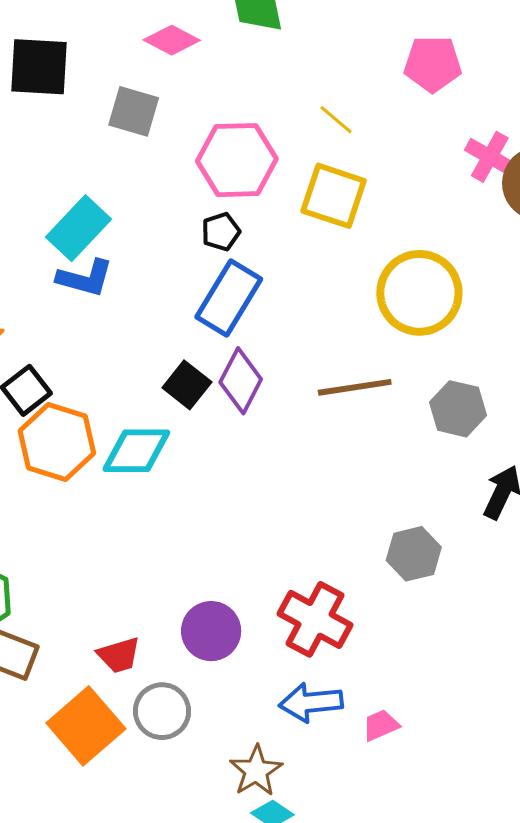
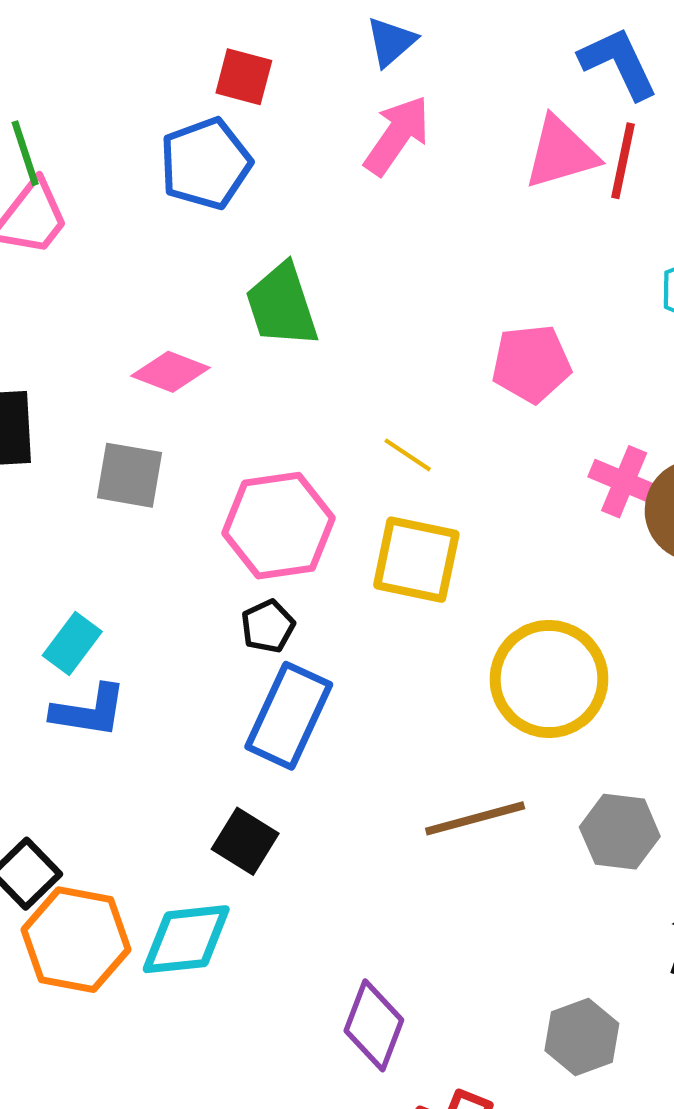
cyan rectangle: (79, 228) -> (72, 643), size x0.7
purple diamond: (241, 381) -> (374, 1025), moved

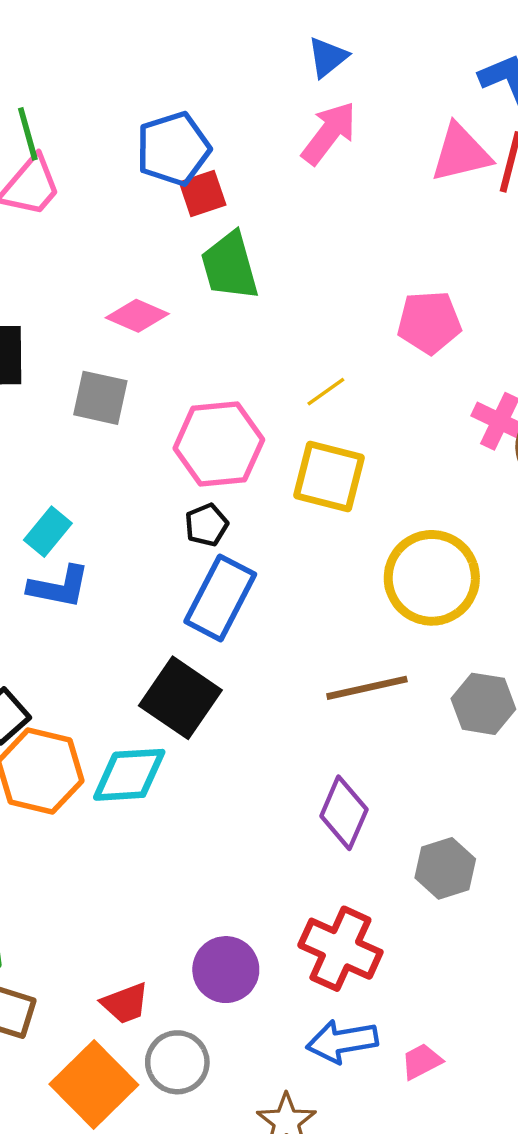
red square: (244, 77) -> (203, 194), moved, turned -36
yellow line: (408, 455) -> (326, 392), turned -72
black square: (245, 841) -> (180, 698), size x1.5
purple diamond: (374, 1025) -> (344, 813), moved

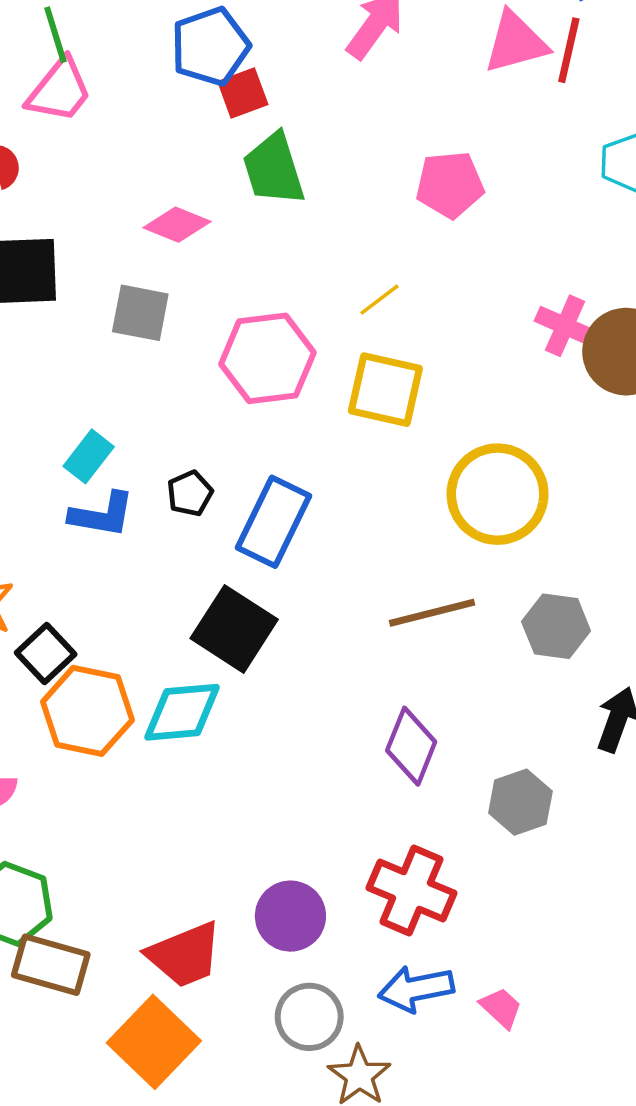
pink pentagon: (429, 322) -> (450, 185), moved
black pentagon: (207, 525) -> (190, 493), moved
red trapezoid: (125, 1003) -> (185, 955), size x1.5
pink trapezoid: (422, 1061) -> (501, 1008), turned 72
gray circle: (177, 1062) -> (309, 1017), moved

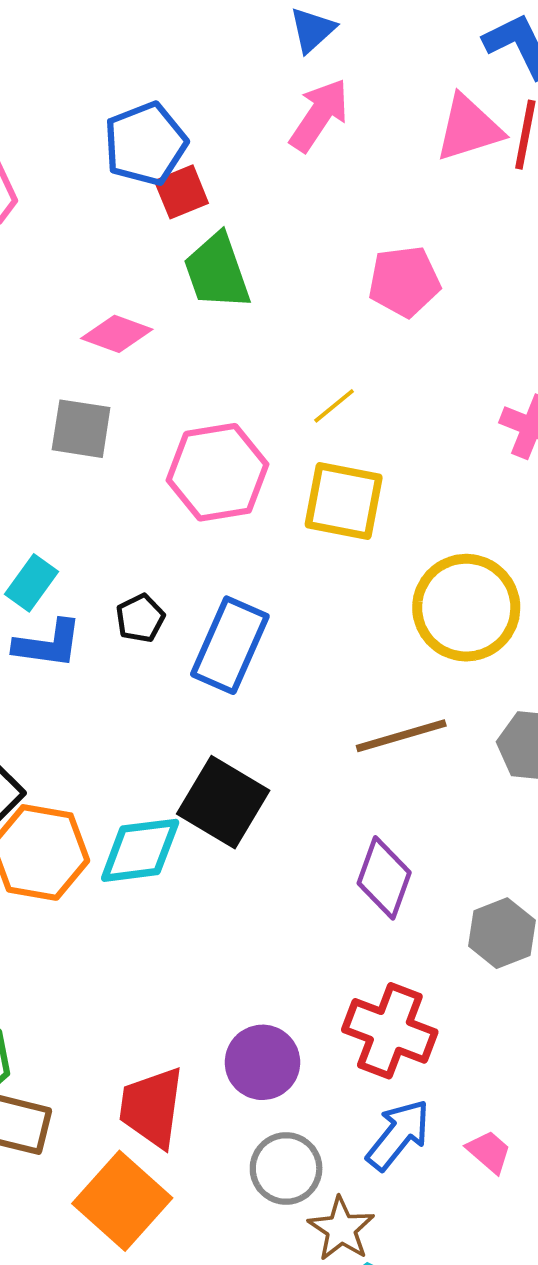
black square: (234, 629) -> (223, 802), moved
red trapezoid: (185, 955) -> (152, 1107), turned 122
blue arrow: (416, 989) -> (398, 1135), turned 142

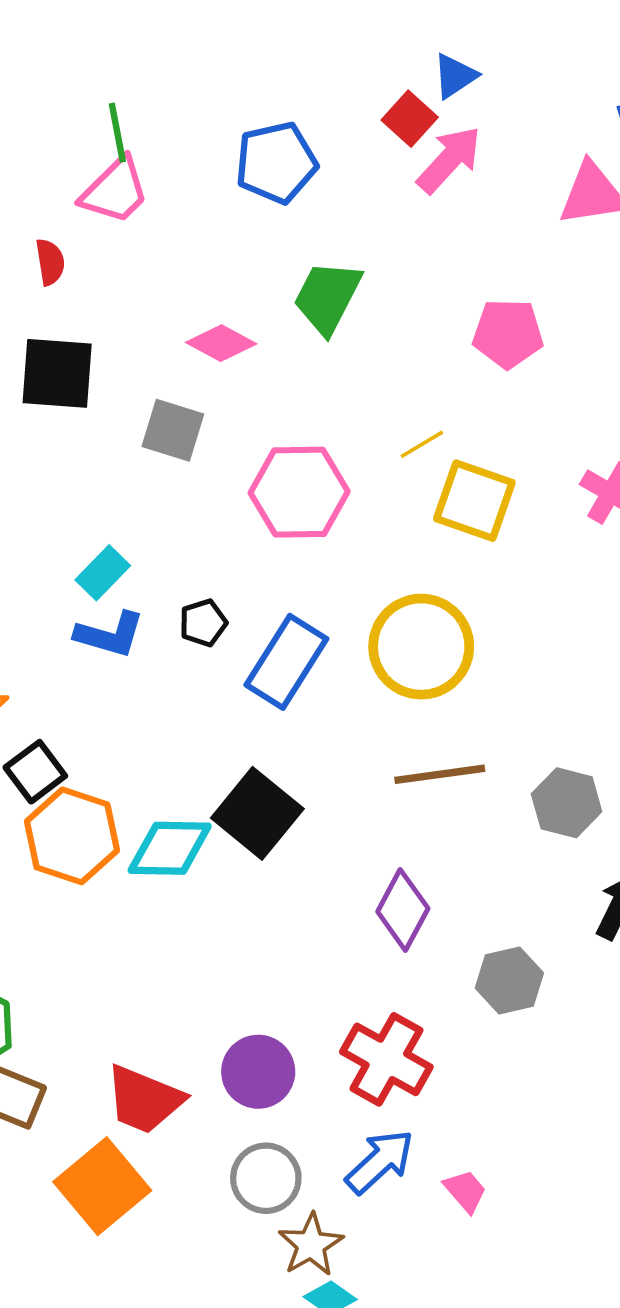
red square: (181, 192) -> (410, 119), moved, turned -34
green trapezoid: (217, 272) -> (328, 297), turned 38
yellow square: (344, 501) -> (474, 501), moved
yellow circle: (466, 608) -> (421, 647), moved
red trapezoid: (152, 1107) -> (144, 1100), turned -84

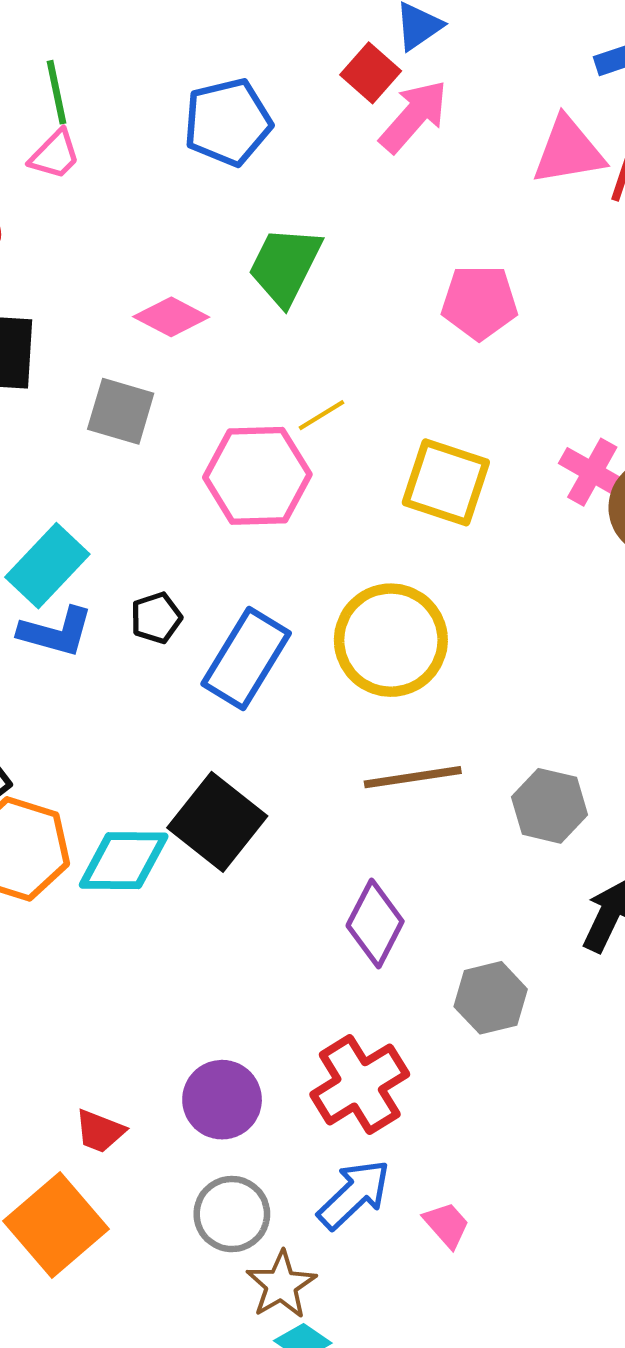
pink trapezoid: (115, 191) -> (55, 155), size x0.7
yellow line: (422, 444) -> (321, 415), moved
cyan rectangle: (103, 573) -> (47, 566), size x1.4
red cross: (386, 1059) -> (360, 1084), turned 30
red trapezoid: (144, 1100) -> (100, 1131), size x0.6

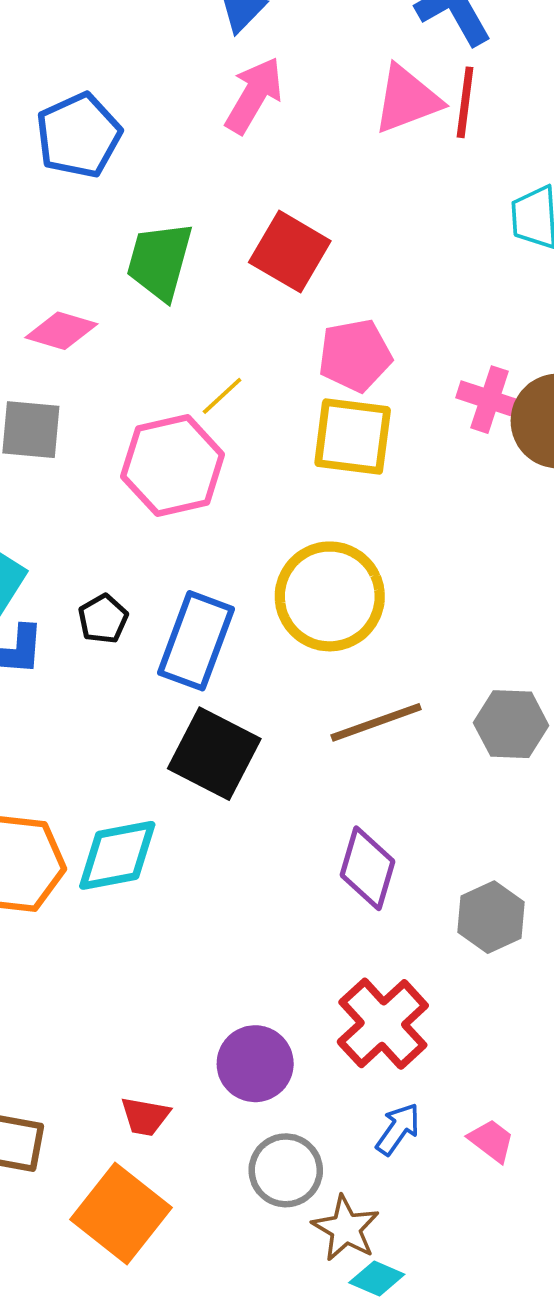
red square: (371, 73) -> (290, 252), moved, size x1.4
pink pentagon: (479, 302) -> (355, 355), moved
black square: (217, 822) -> (214, 754), moved
blue arrow: (354, 1194) -> (398, 1129), size x0.7

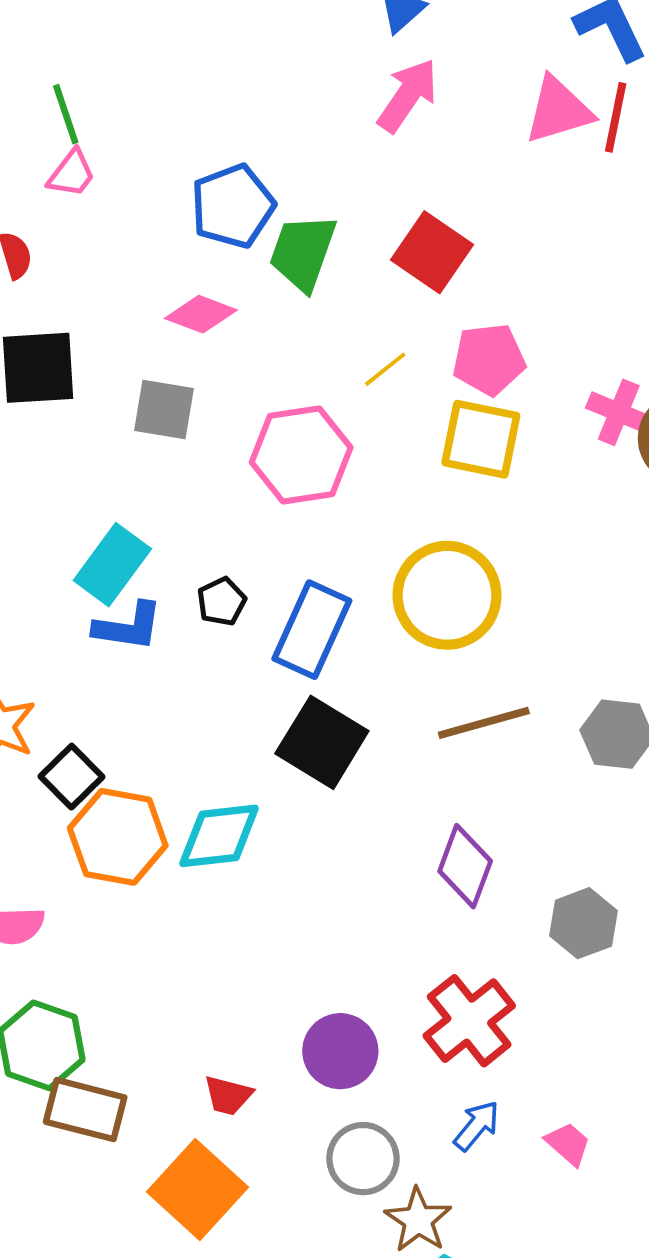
blue pentagon: (79, 135) -> (233, 206), moved
yellow line: (222, 396) -> (385, 369), moved

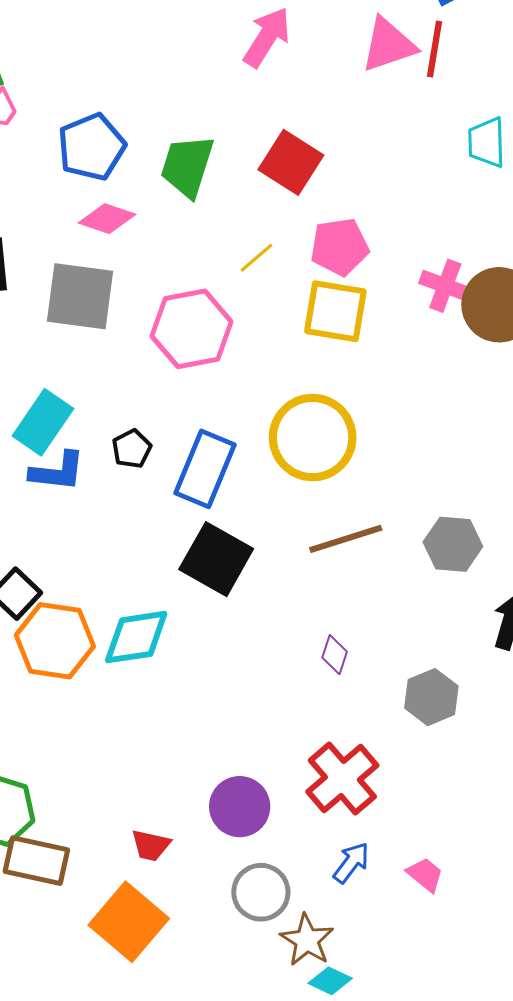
blue pentagon: (233, 206) -> (92, 147), moved
gray square: (164, 410) -> (80, 296), size x1.4
purple diamond: (465, 866) -> (335, 655), size x0.6

